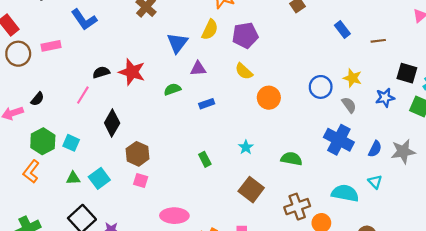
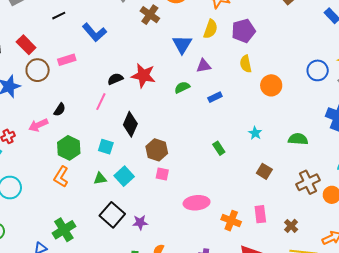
yellow semicircle: (244, 71) -> (246, 64), turned 42
cyan square: (71, 143) -> (106, 147), moved
brown square: (251, 190) -> (264, 171), size x0.7

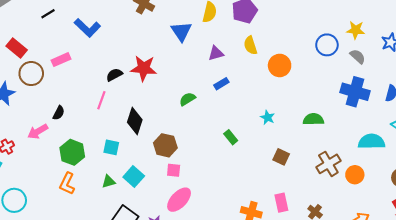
purple triangle: (204, 66) -> (216, 53), moved
green semicircle: (182, 87) -> (187, 99), moved
pink ellipse: (197, 203) -> (179, 200), moved, turned -35

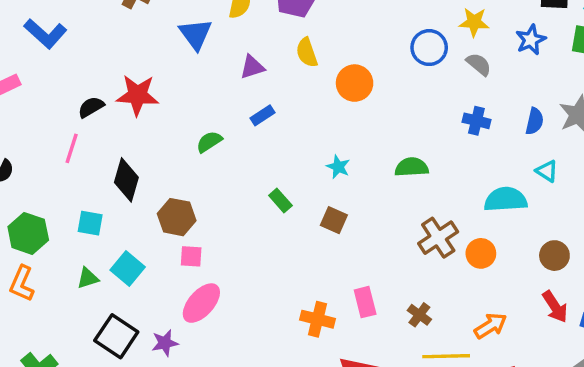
blue cross: (355, 92) -> (476, 121), size x0.6
brown square: (281, 157) -> (334, 220), moved

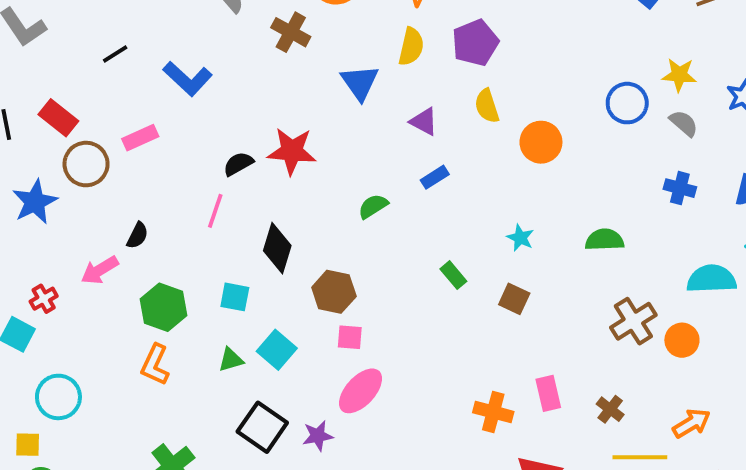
purple triangle: (252, 67) -> (424, 122), turned 44

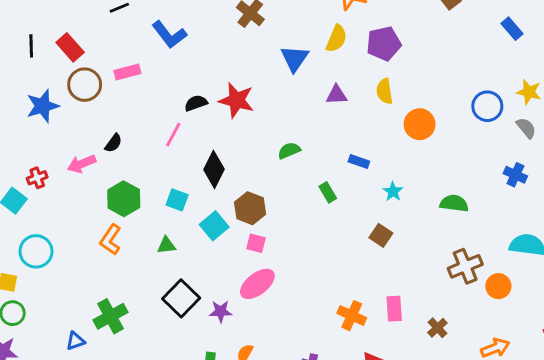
purple triangle: (424, 122) -> (337, 95), turned -40
blue rectangle: (435, 177) -> (359, 162), moved, turned 42
green rectangle: (453, 275) -> (328, 192), moved
cyan square: (277, 350) -> (214, 226), moved

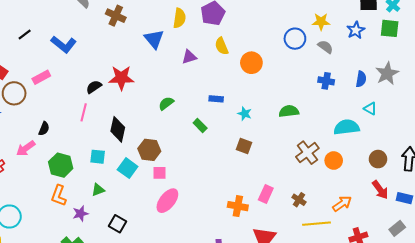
black square: (181, 298) -> (117, 224), size x0.7
pink rectangle: (394, 309) -> (266, 194), turned 42
purple star: (221, 311) -> (80, 214), moved

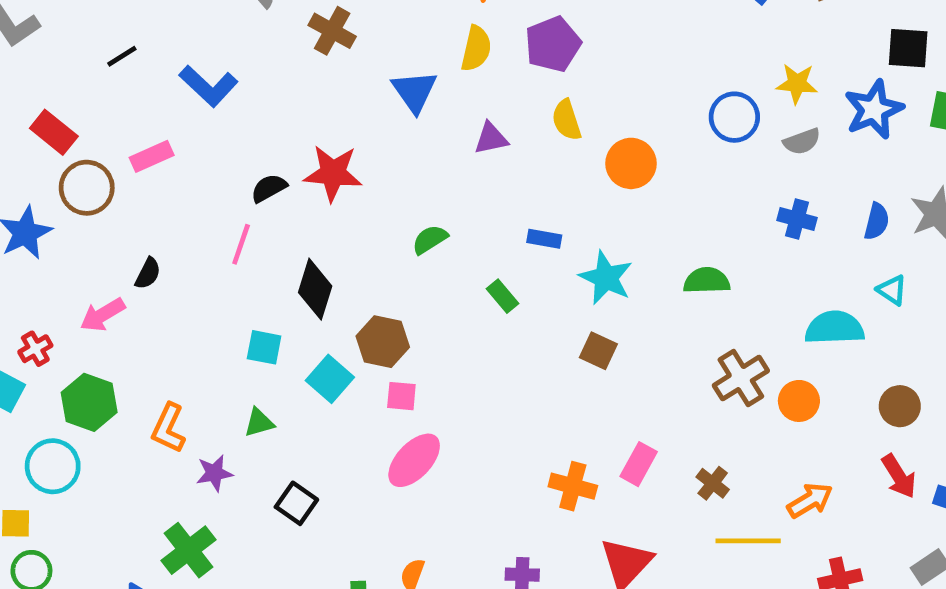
blue star: (356, 30) -> (874, 110), size x1.4
gray semicircle: (325, 47) -> (802, 141), turned 119
cyan star: (245, 114) -> (606, 278), size x1.6
green hexagon: (61, 165) -> (89, 402), moved

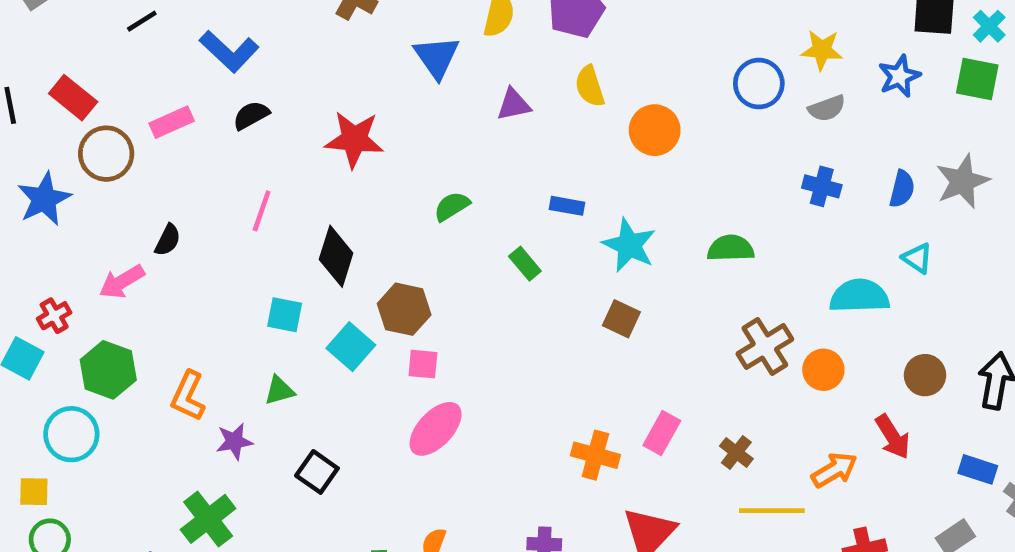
blue star: (874, 110) -> (899, 76), size x0.7
black semicircle: (269, 188) -> (251, 115), moved
red arrow: (899, 476) -> (893, 437), moved

